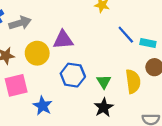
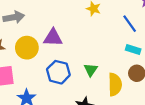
blue line: (126, 35) -> (130, 24), moved
green triangle: (104, 82) -> (91, 70), moved

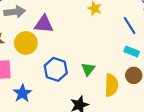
purple triangle: (53, 38) -> (44, 24), moved

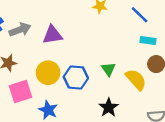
yellow circle: (26, 43) -> (48, 73), moved
yellow semicircle: (111, 85) -> (136, 80), turned -30

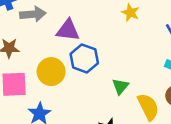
blue hexagon: (76, 77) -> (84, 58), moved

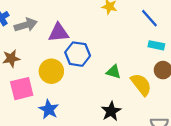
green triangle: (120, 86) -> (114, 72), turned -42

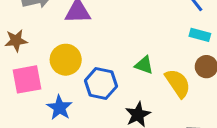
blue hexagon: (78, 54) -> (101, 84), moved

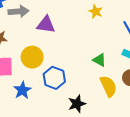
green triangle: (144, 65) -> (99, 60), moved

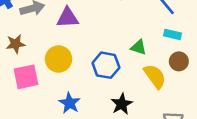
blue hexagon: (54, 78) -> (106, 65), moved
blue star: (22, 90) -> (70, 103), moved

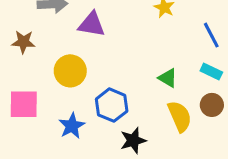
blue hexagon: (106, 65) -> (112, 105), moved
pink square: (26, 77) -> (24, 104), moved

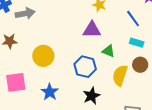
purple triangle: (92, 24) -> (92, 30), moved
blue hexagon: (112, 105) -> (85, 67), moved
yellow semicircle: (180, 116) -> (120, 75), turned -130

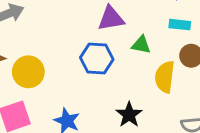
yellow circle: (43, 56) -> (28, 72), moved
blue hexagon: (85, 67) -> (97, 58), moved

